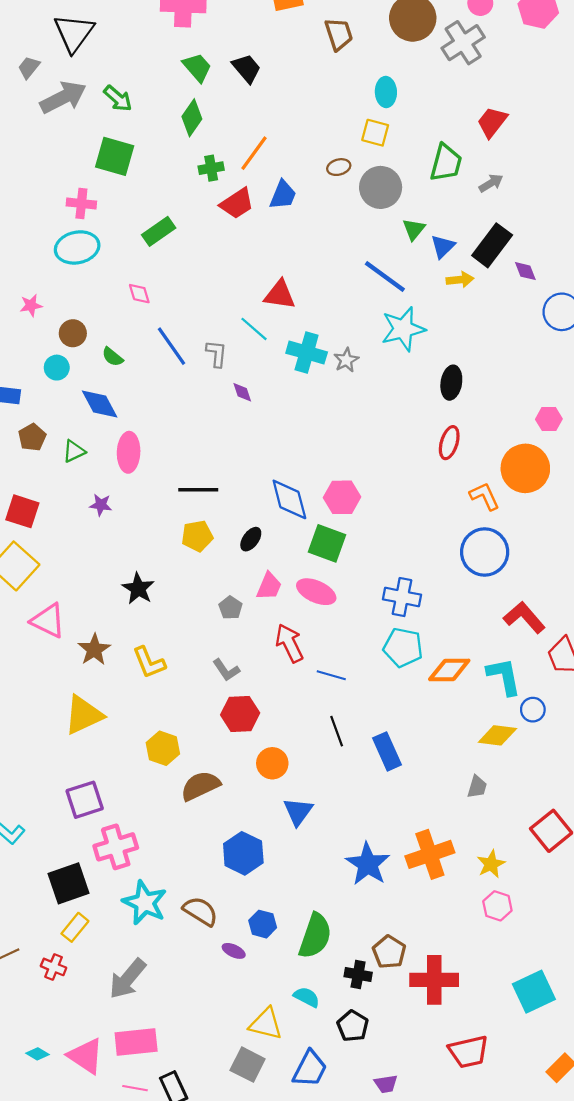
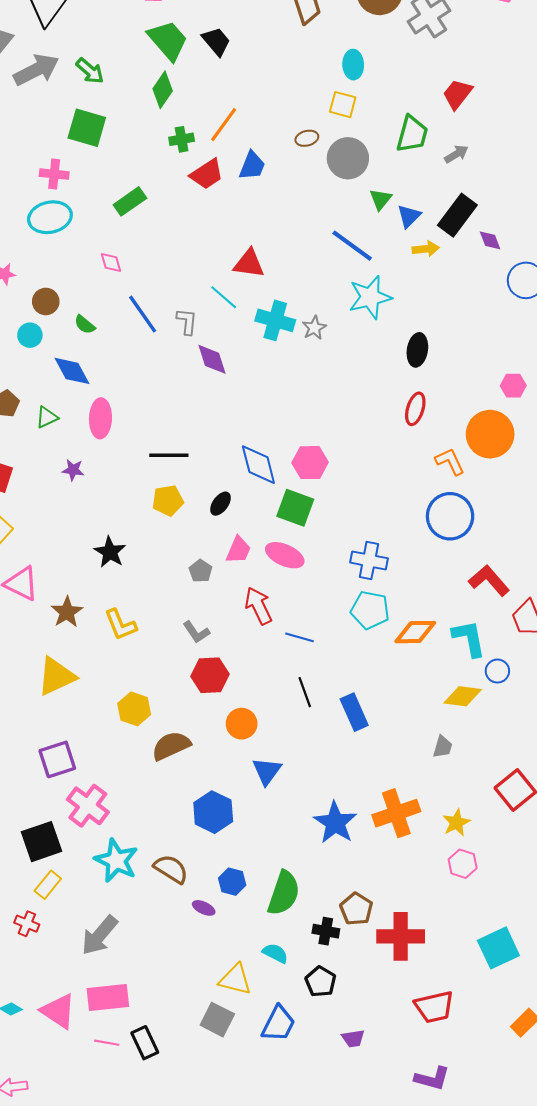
green trapezoid: (197, 67) -> (168, 40), size x1.4
purple diamond: (242, 392) -> (212, 359), size x1.6
pink cross: (116, 847) -> (88, 806), turned -36

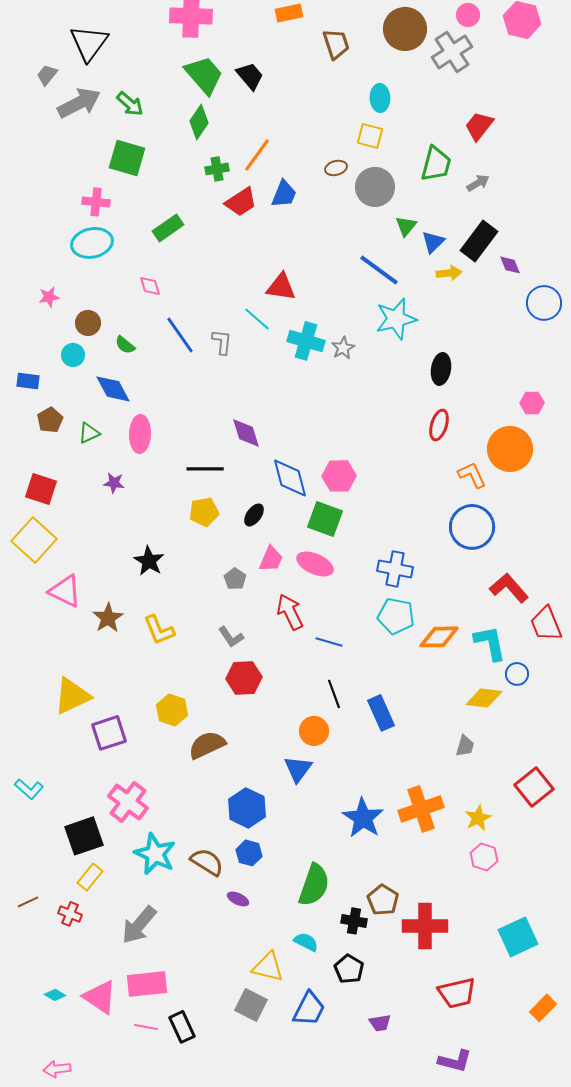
purple diamond: (212, 359) -> (246, 433), moved
yellow triangle: (56, 676) -> (72, 696), moved
orange circle: (242, 724) -> (314, 731), moved
purple square: (57, 759) -> (109, 733), moved
blue hexagon: (232, 882) -> (249, 853), moved

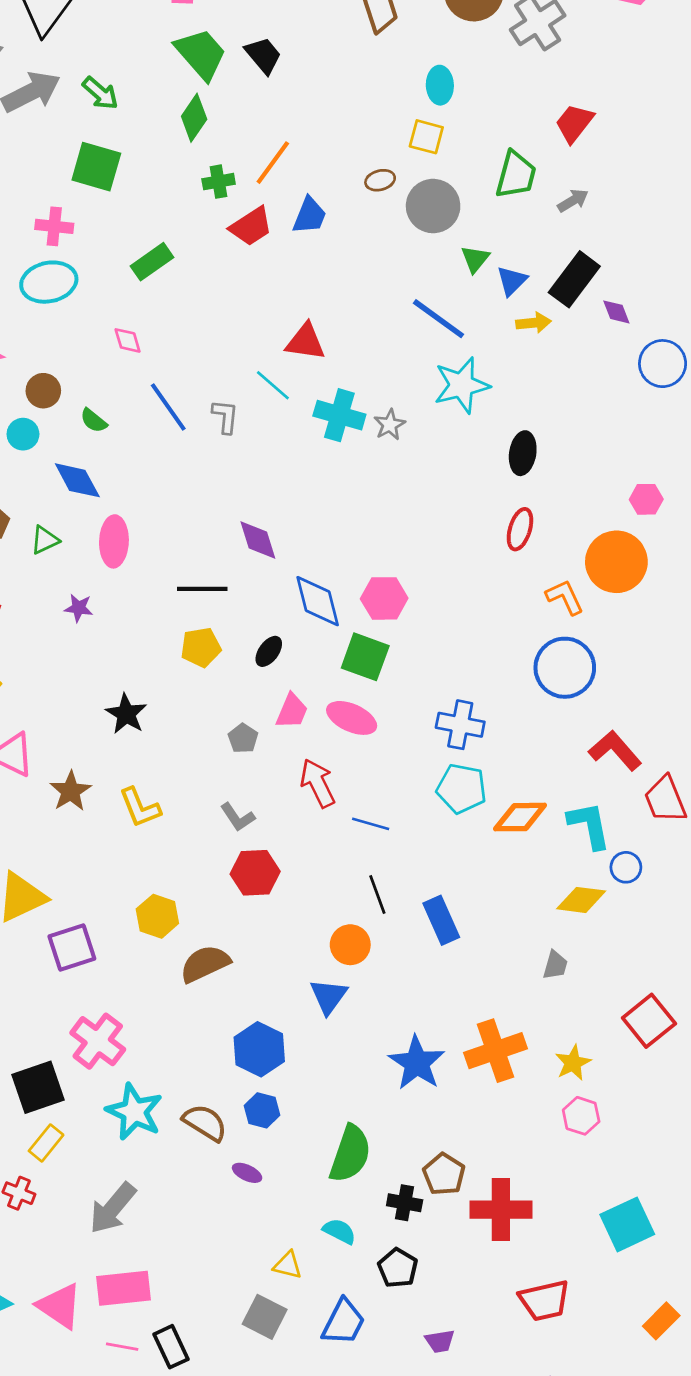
yellow triangle: (268, 967) -> (288, 1265), size x0.7

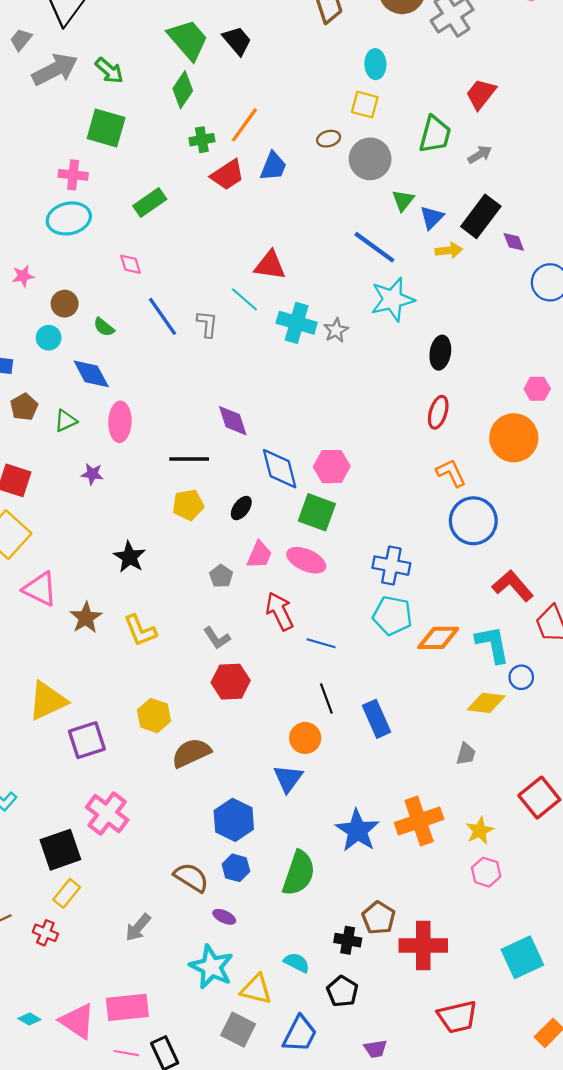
orange L-shape: (565, 597) -> (451, 473), moved
cyan star: (134, 1112) -> (211, 967), moved
green semicircle: (350, 1154) -> (299, 873), moved
gray arrow: (113, 1208) -> (138, 927), moved, size x0.7
yellow triangle: (288, 1265) -> (256, 989), size x1.4

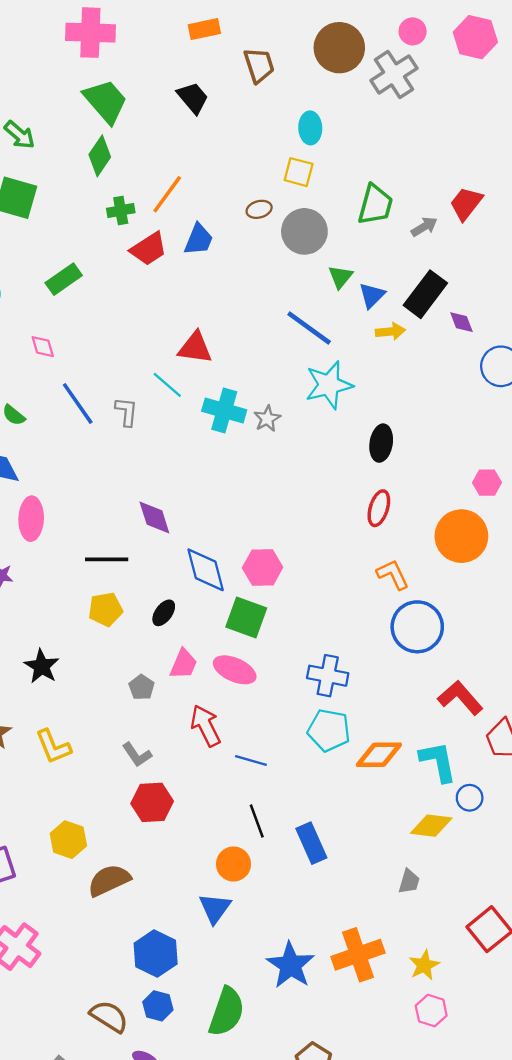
black trapezoid: (237, 41) -> (193, 98), moved
red trapezoid: (481, 94) -> (466, 204), moved

